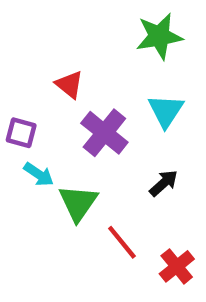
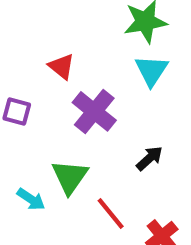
cyan triangle: (166, 111) -> (151, 71), moved
cyan arrow: (39, 174) -> (31, 199), moved

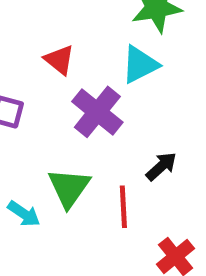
cyan triangle: (151, 71) -> (140, 65), moved, turned 30
red line: (111, 214) -> (123, 207), moved, turned 36

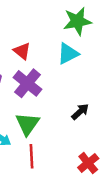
purple cross: (97, 112) -> (27, 83), moved
red line: (123, 207) -> (32, 156), moved

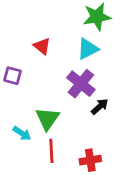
purple cross: (27, 83) -> (81, 84), moved
red cross: (88, 163) -> (90, 160), moved, turned 30

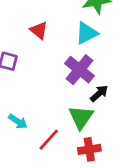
green triangle: (47, 119) -> (81, 117), moved
red line: (51, 151) -> (49, 140), turned 45

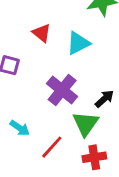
cyan triangle: (87, 33) -> (78, 43), moved
purple cross: (80, 70) -> (62, 90), moved

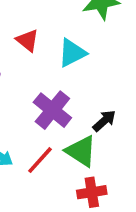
green triangle: (85, 124) -> (81, 151), turned -32
red line: (52, 147) -> (40, 160), moved

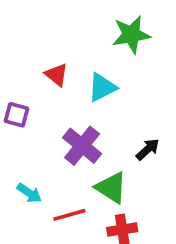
black arrow: (104, 121) -> (148, 149), moved
red line: (40, 160) -> (69, 215), moved, turned 32

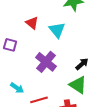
cyan triangle: (102, 87) -> (57, 30), turned -42
green triangle: (111, 188) -> (78, 85), moved

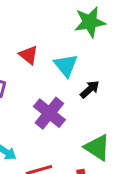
black arrow: (82, 64) -> (90, 89), moved

